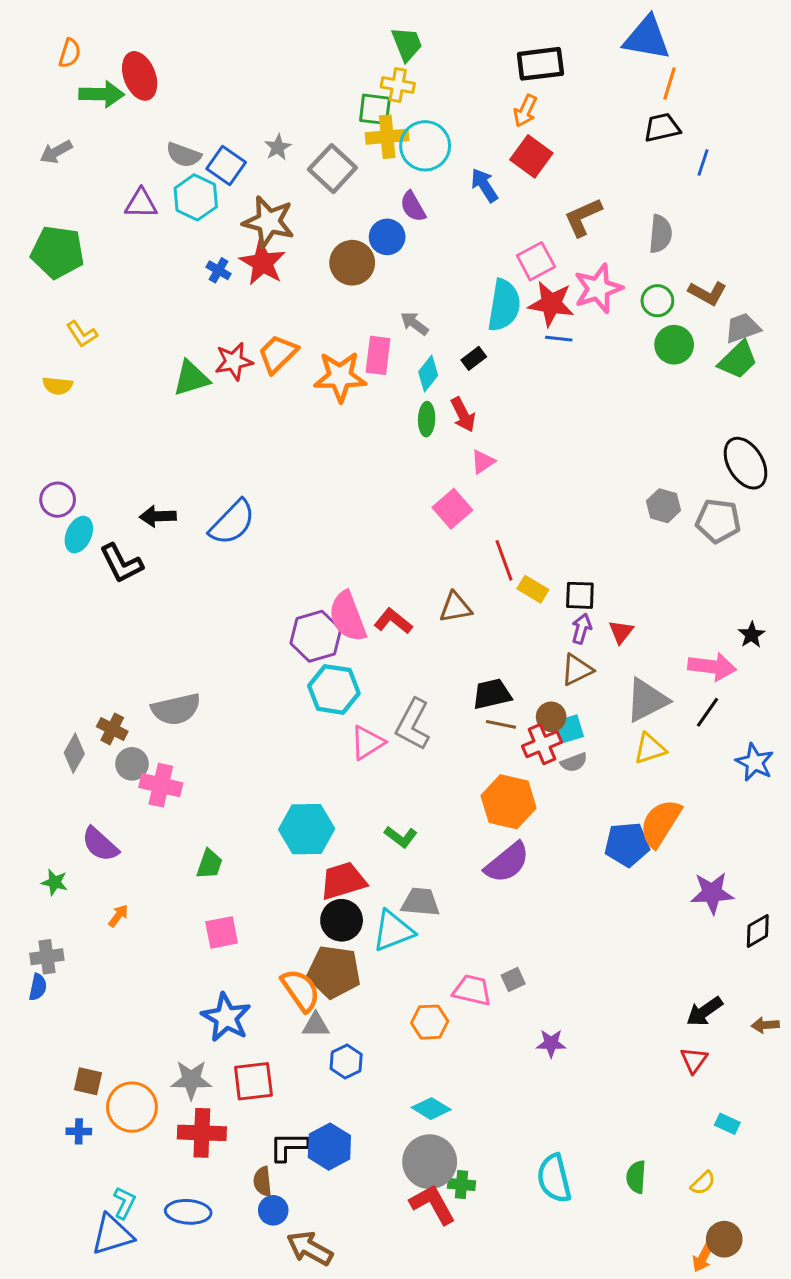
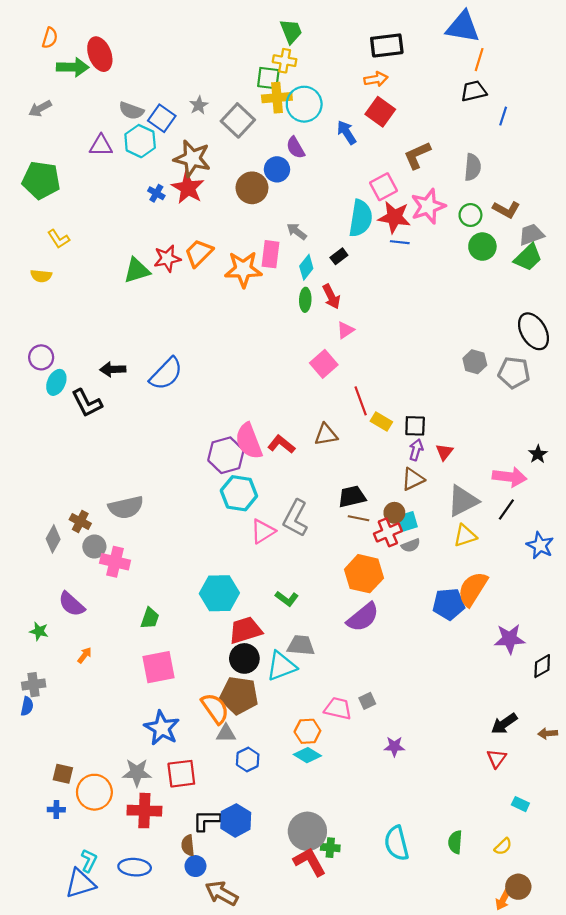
orange arrow: (525, 111) -> (376, 79), turned -125
pink square: (222, 932) -> (159, 667), size x1.4
cyan diamond: (431, 1109) -> (307, 755), moved

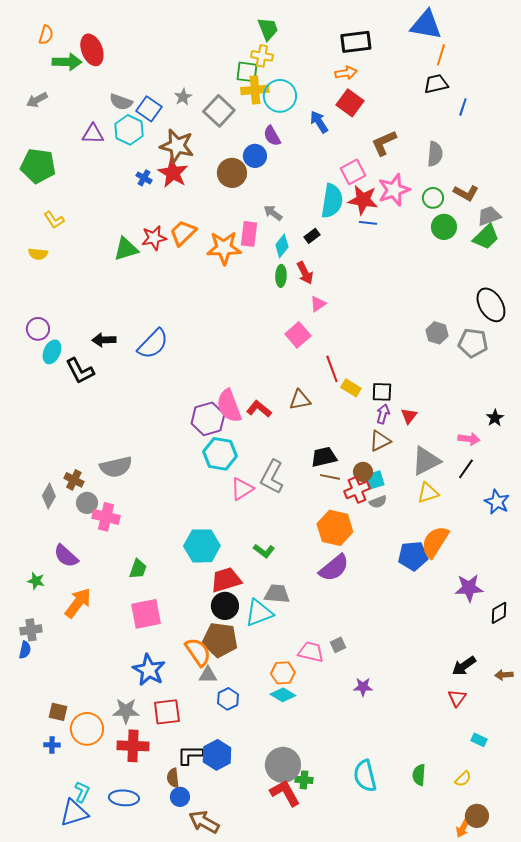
pink arrow: (510, 477) -> (469, 439), size x0.7
orange arrow: (85, 655) -> (78, 603), size x2.0

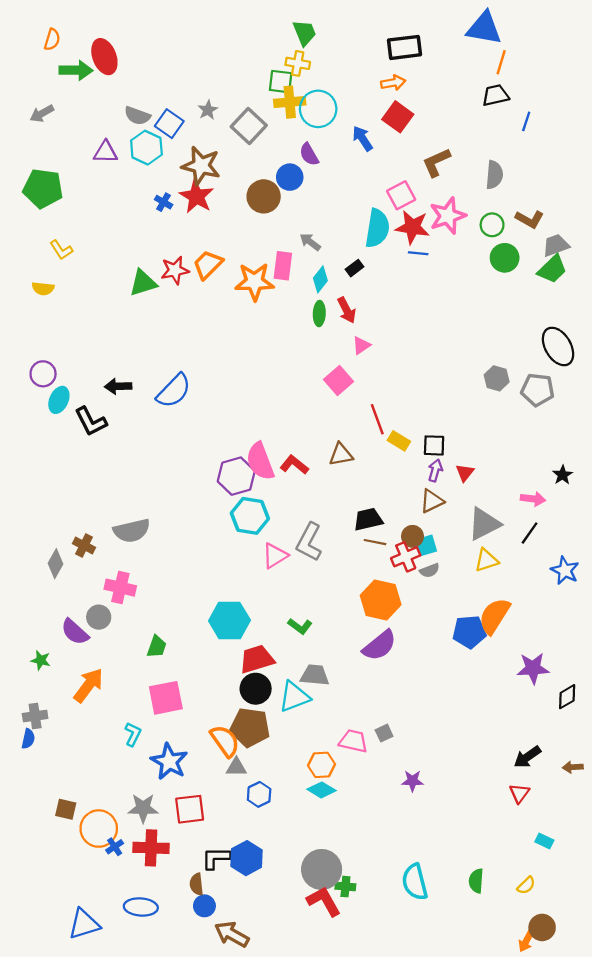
gray circle: (87, 503) -> (99, 617), moved
blue cross: (52, 745) -> (115, 847), moved, turned -35
cyan L-shape: (82, 792) -> (133, 734), moved

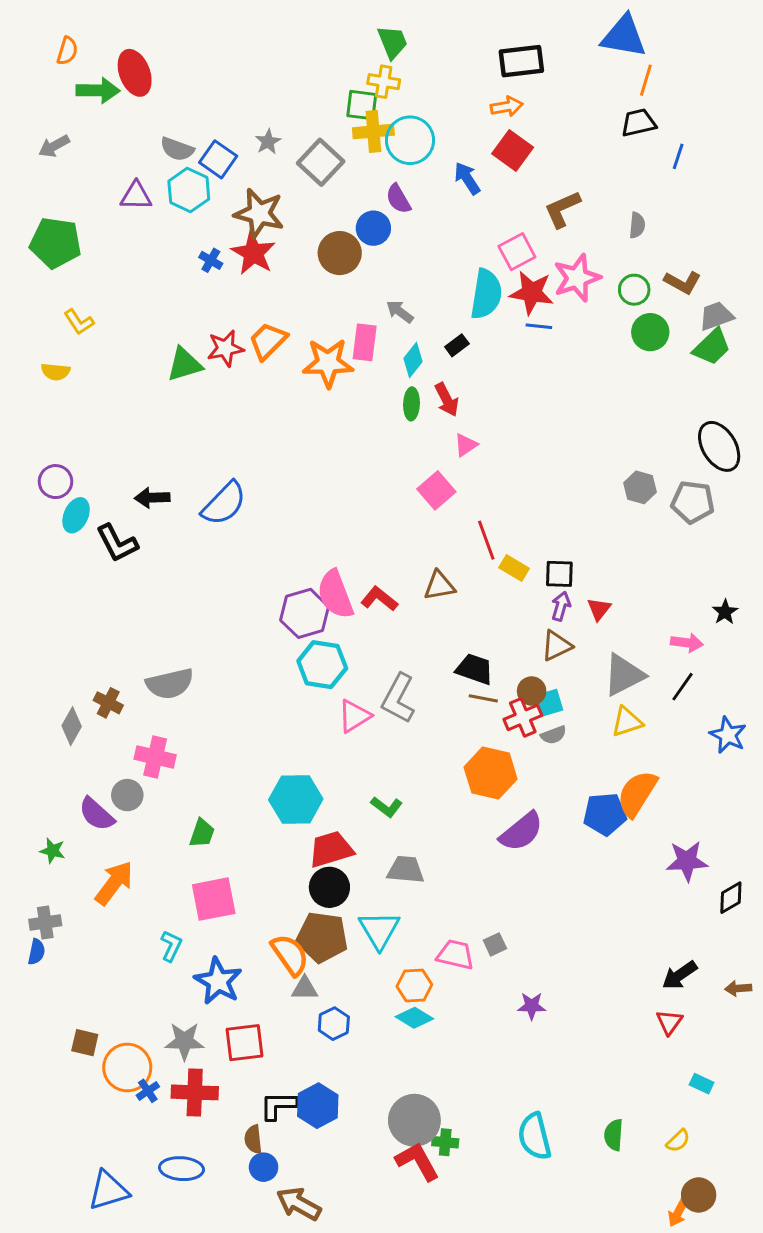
gray semicircle: (494, 175) -> (637, 225), size x0.7
black trapezoid: (368, 519) -> (474, 669), turned 32
purple semicircle: (380, 645) -> (521, 832), moved
cyan triangle: (294, 697) -> (379, 930), moved, turned -40

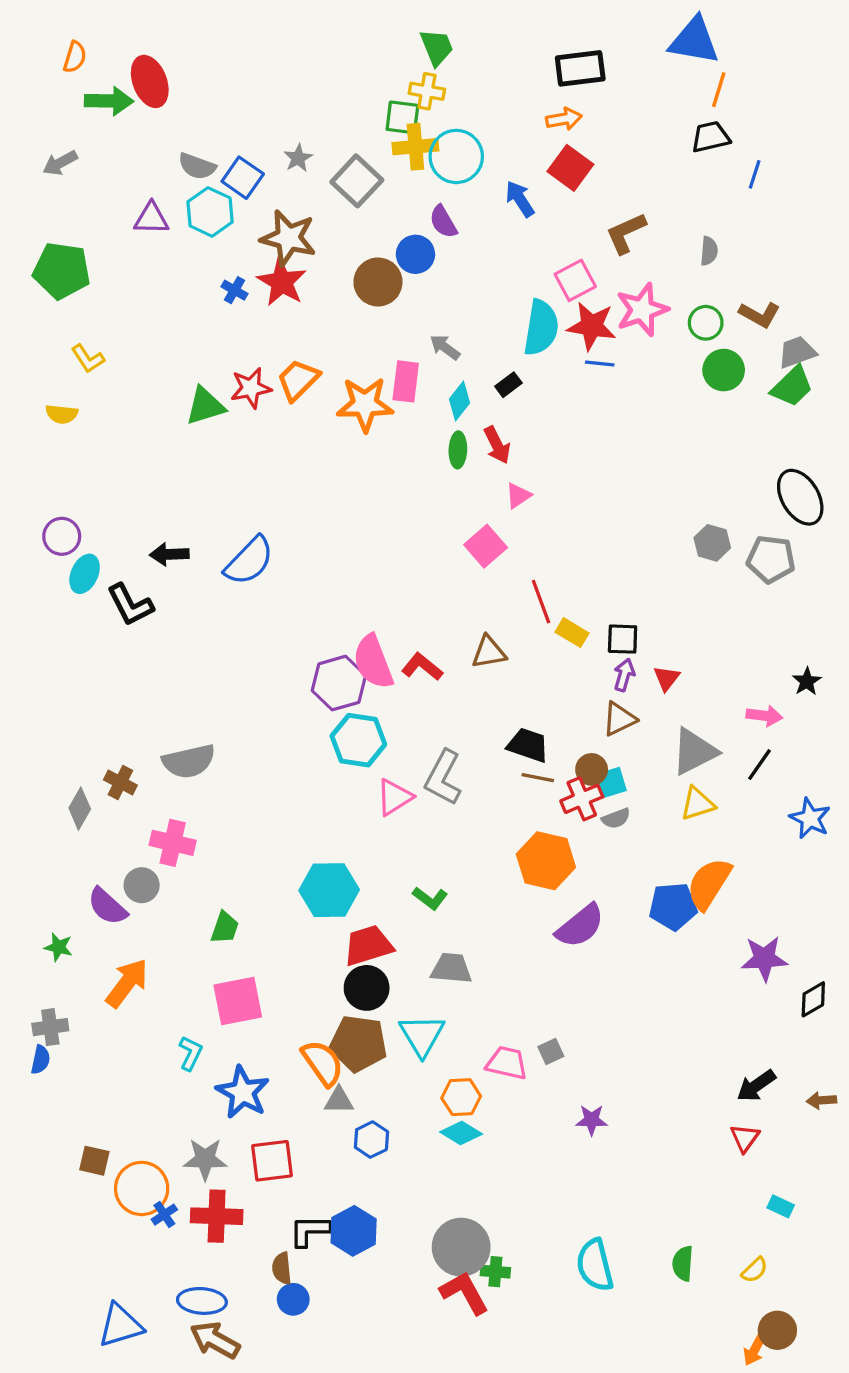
brown arrow: (299, 1204) -> (215, 1340), moved

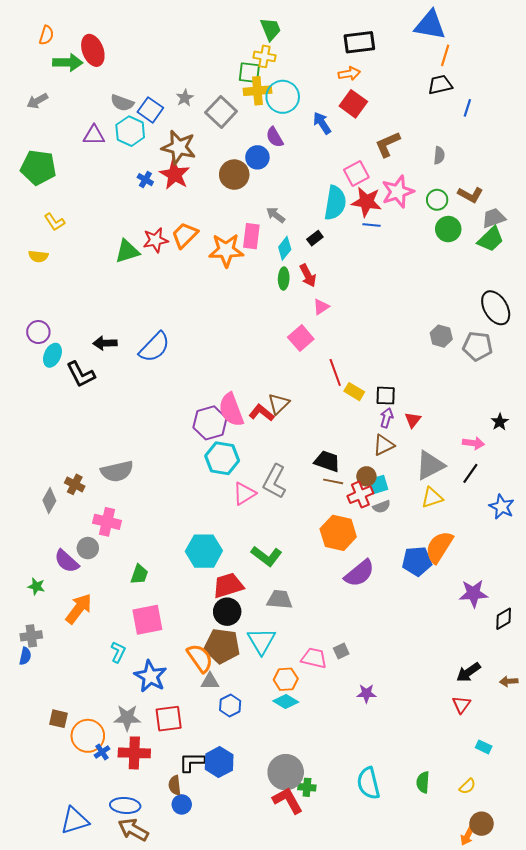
brown triangle: (489, 652) -> (279, 404), moved, turned -35
green L-shape: (430, 898) -> (267, 556), size x1.4

